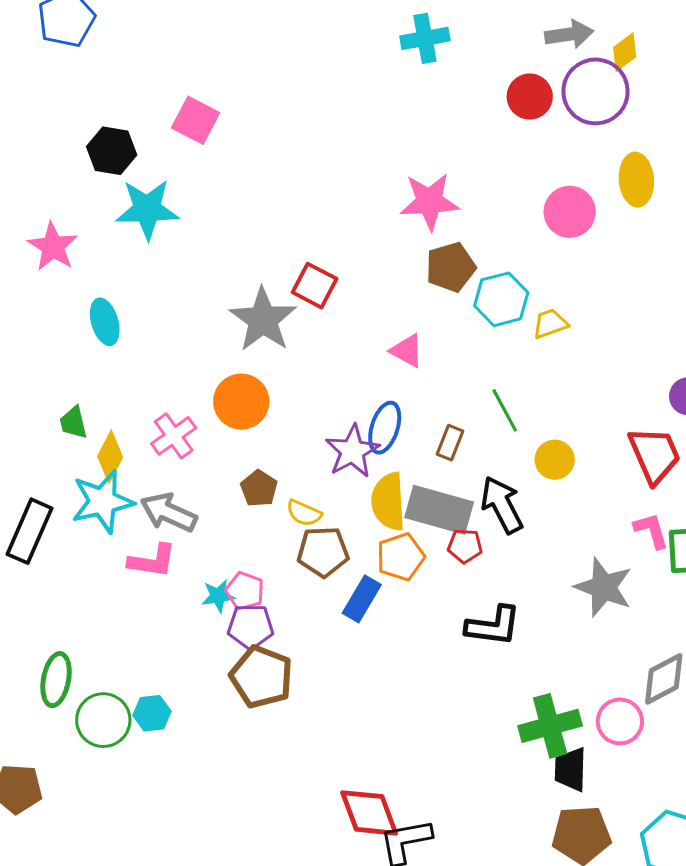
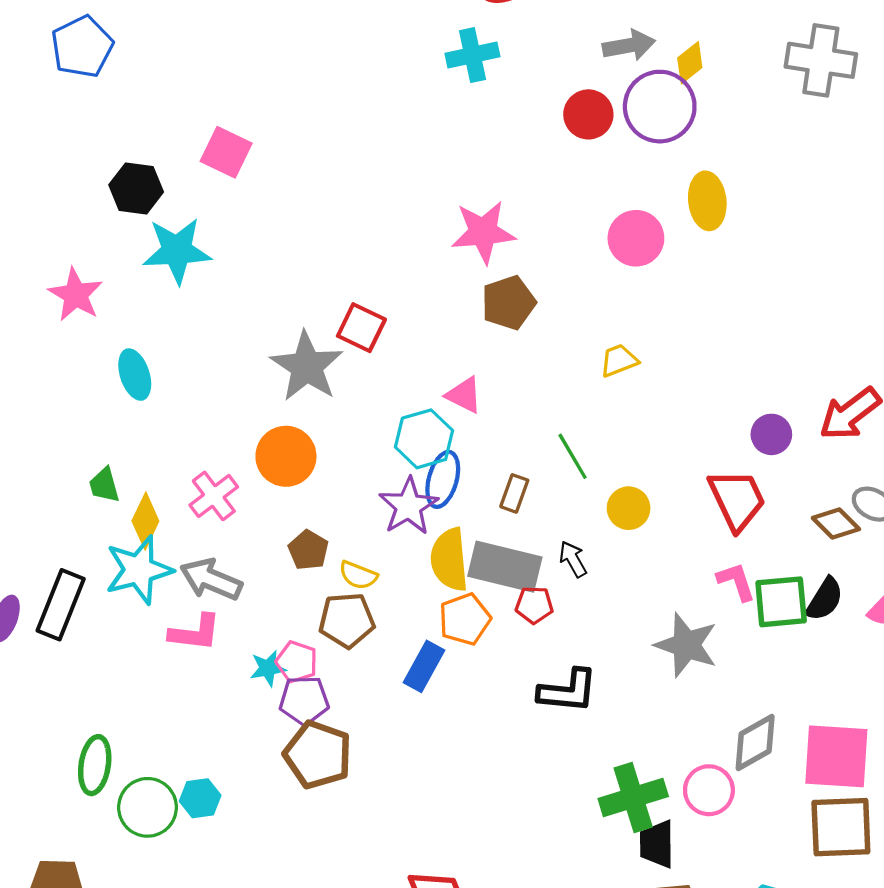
cyan hexagon: (501, 299) -> (424, 439), moved
black arrow: (502, 505) -> (573, 559), size x0.6
brown pentagon: (323, 552) -> (347, 620), moved

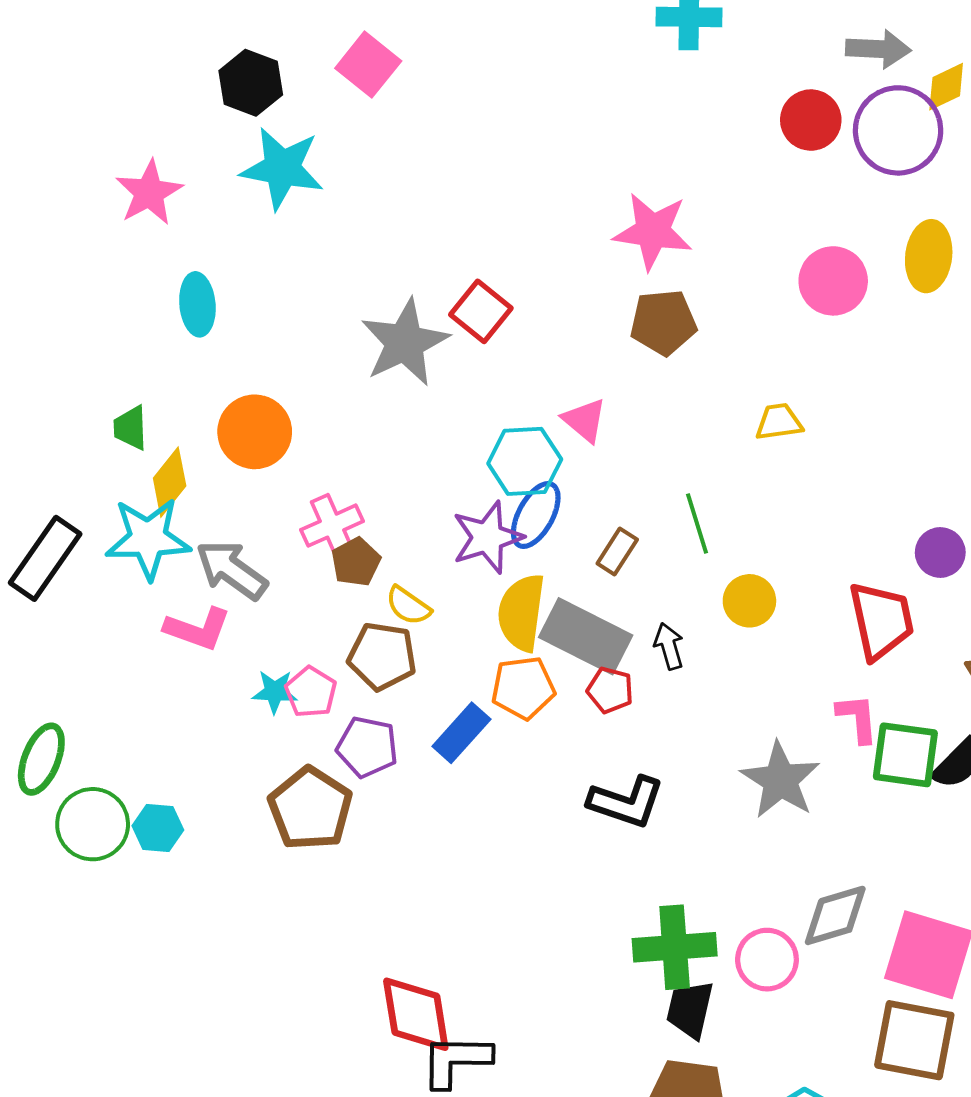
orange circle: (286, 456) -> (255, 432), moved
pink cross: (214, 496) -> (332, 526), moved
purple pentagon: (304, 700) -> (367, 747), moved

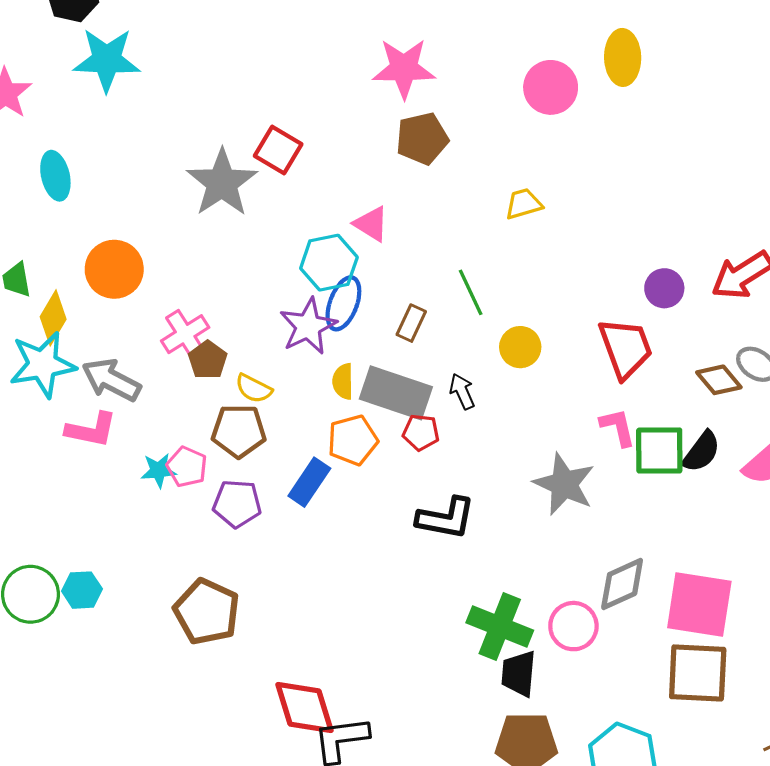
yellow semicircle: (521, 613) -> (343, 381), size x0.6
brown pentagon: (310, 809) -> (207, 612), moved
green cross: (675, 947) -> (500, 627), turned 34

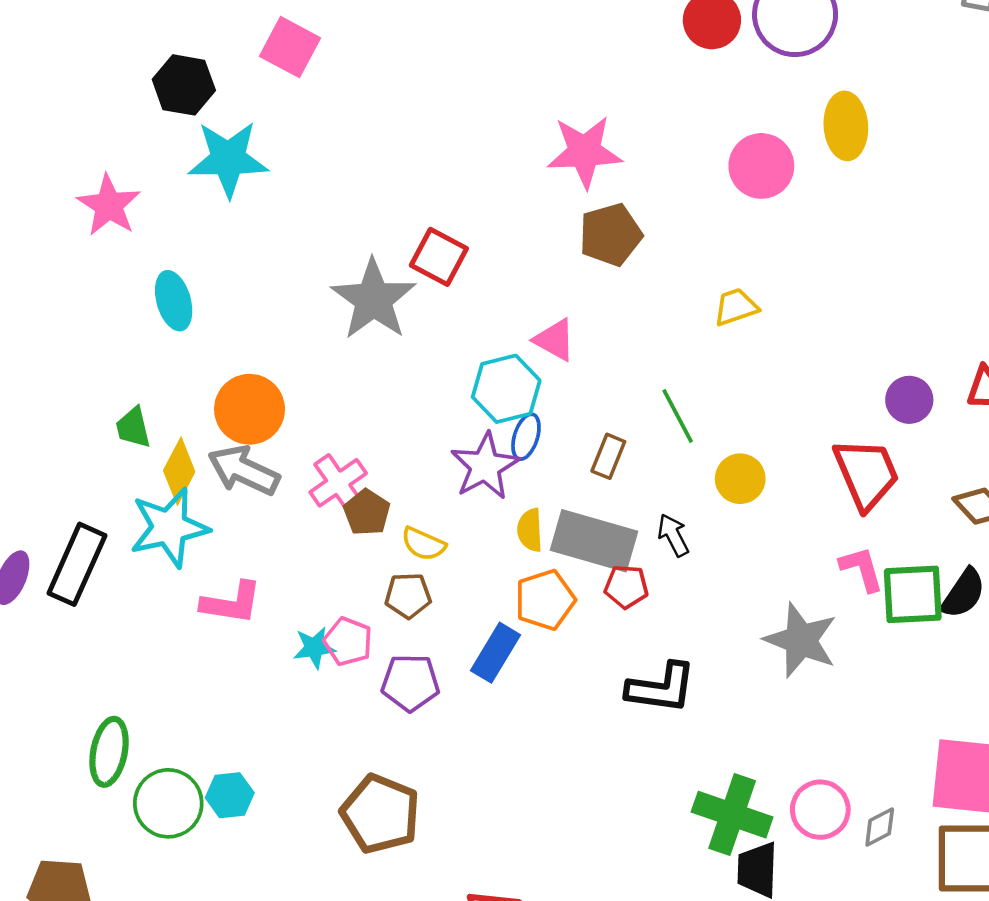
blue ellipse: (343, 303) -> (526, 437), size x0.7
gray arrow: (111, 380) -> (244, 470), moved
brown pentagon: (239, 431) -> (408, 596), size x0.7
gray diamond: (622, 584) -> (880, 827), moved, size x0.6

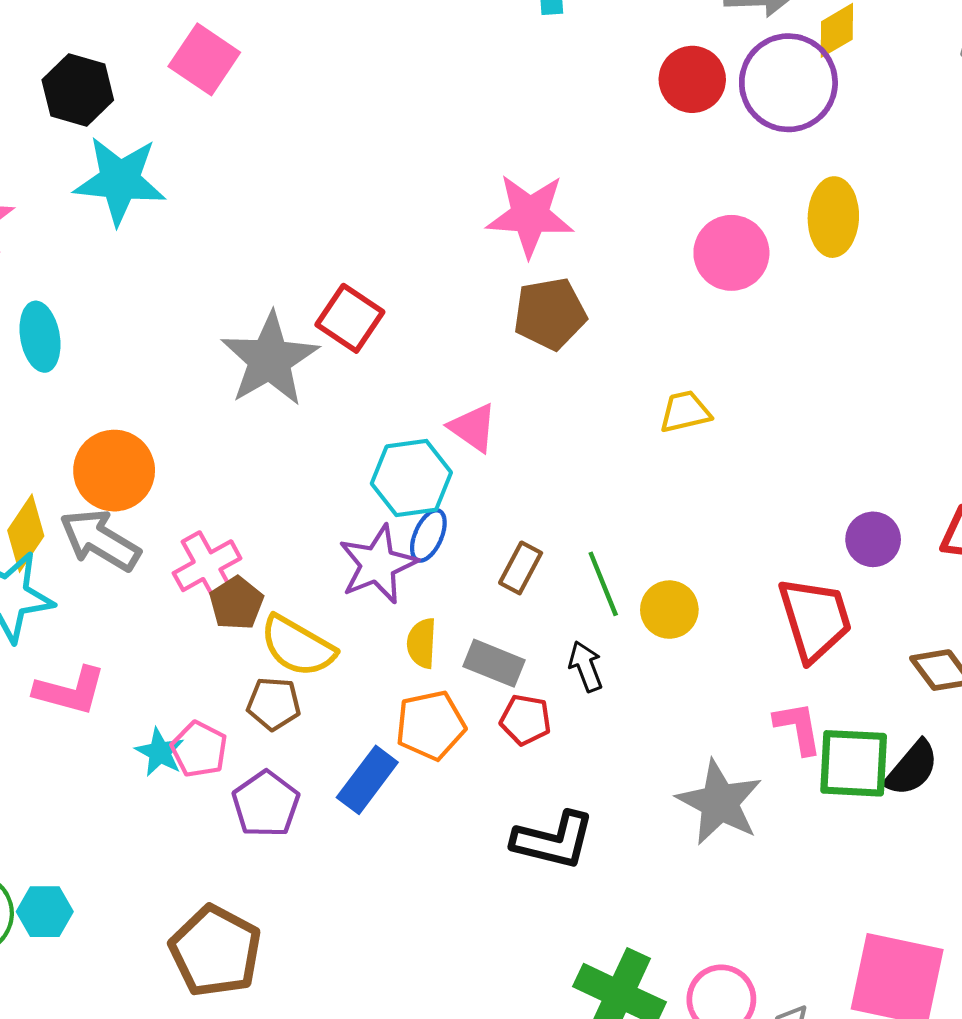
green line: (678, 416) -> (603, 584), moved
gray rectangle: (594, 541) -> (494, 663), size x0.6
yellow semicircle: (423, 544) -> (298, 646), size x1.5
cyan star: (314, 648) -> (160, 752), turned 30
purple pentagon: (410, 683) -> (266, 804), turned 30

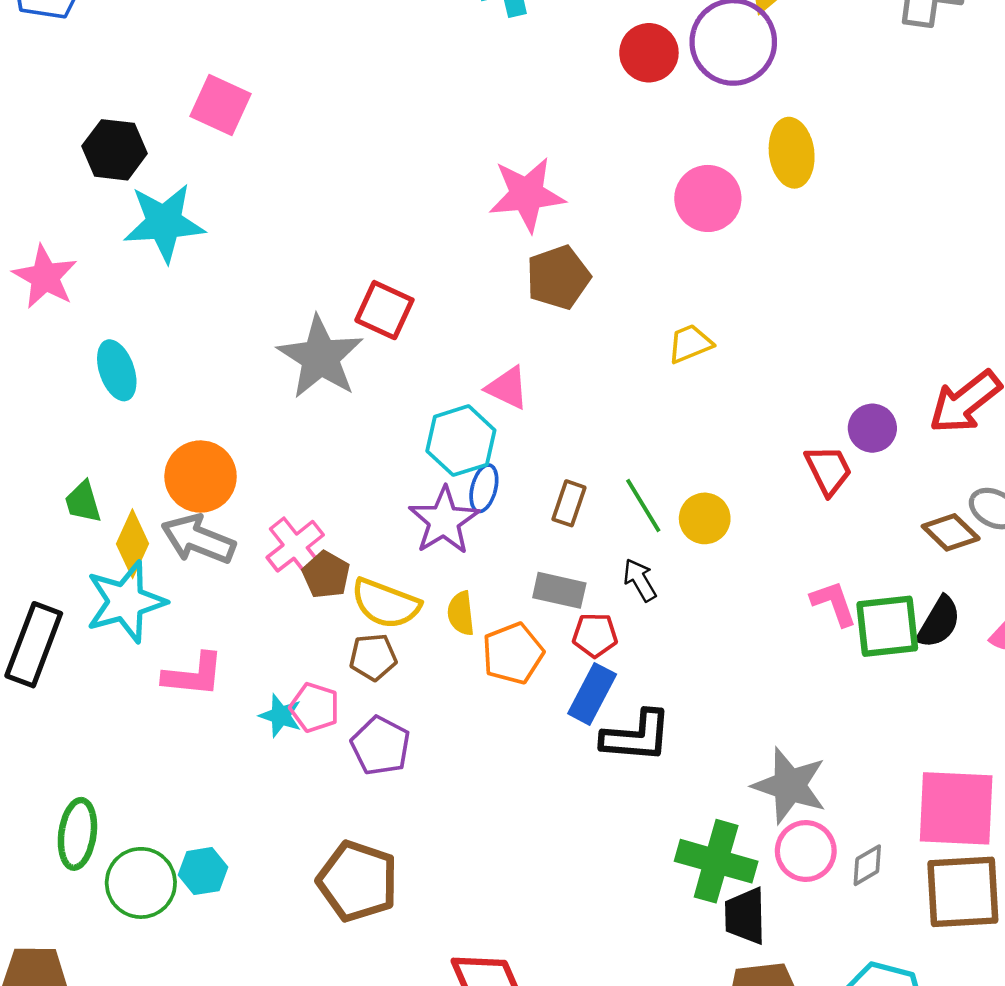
red trapezoid: (815, 619) -> (828, 470), moved, size x0.7
yellow semicircle: (422, 643) -> (461, 613), moved
blue rectangle: (367, 780) -> (592, 694), moved
gray star: (720, 802) -> (790, 786), moved

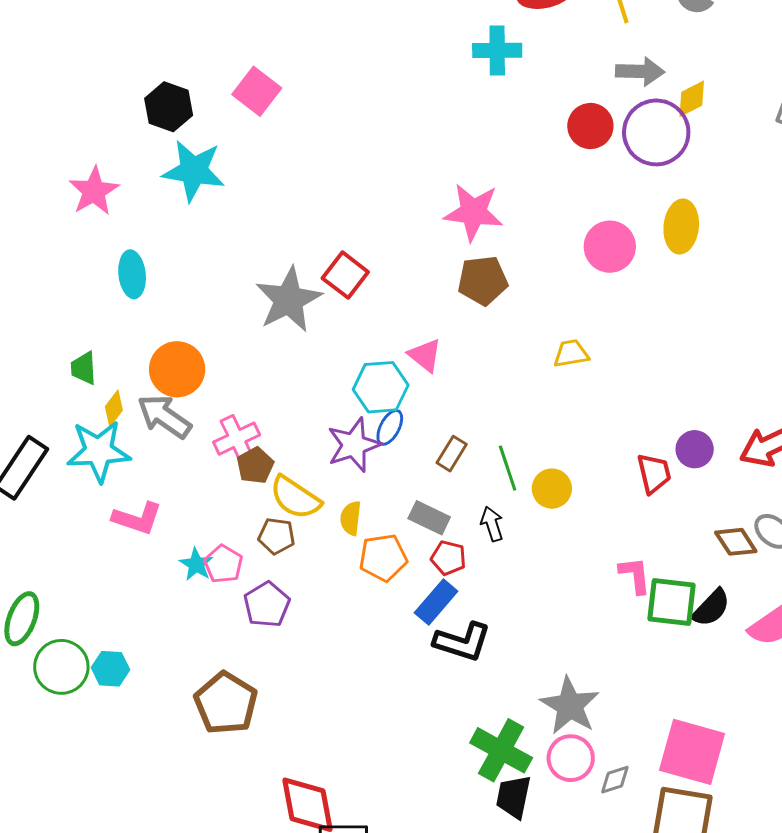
yellow diamond: (132, 544) -> (114, 408), size x0.7

